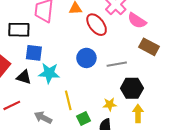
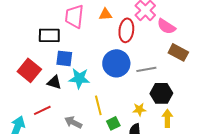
red ellipse: (97, 25) -> (126, 30), turned 45
blue circle: (86, 58) -> (116, 63), size x1.4

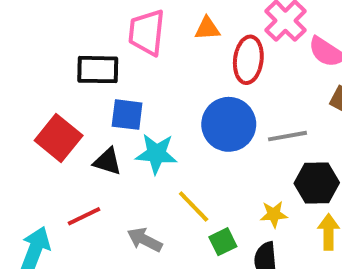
yellow line: (98, 105) -> (194, 206), turned -30

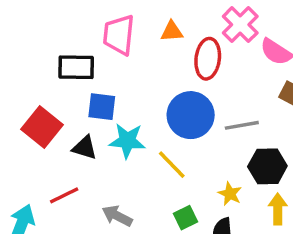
yellow line: (194, 206) -> (172, 165), moved
yellow star: (274, 214) -> (230, 194), turned 30

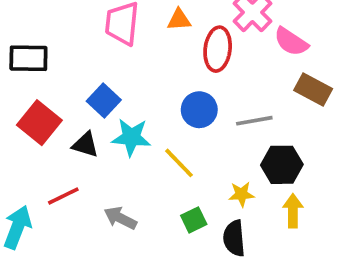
black rectangle: (76, 67) -> (28, 58), moved
blue square: (102, 107) -> (104, 101), turned 36
blue circle: (191, 115) -> (199, 110), size x0.7
yellow star: (230, 194) -> (241, 194), turned -30

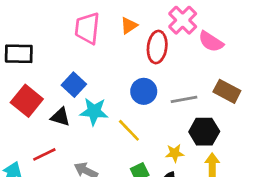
orange triangle: (179, 20) -> (129, 26), turned -30
brown rectangle: (313, 89) -> (227, 91), moved

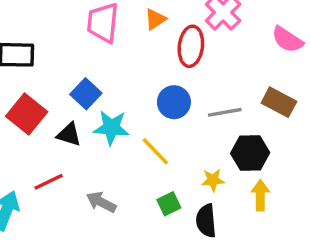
pink semicircle: (211, 42) -> (287, 40), moved

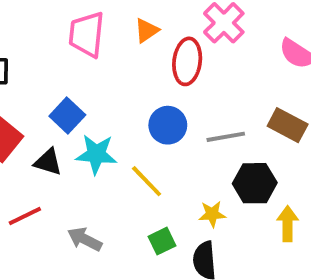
yellow arrow: (260, 195) -> (288, 224), moved

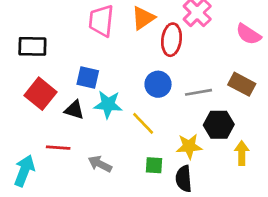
orange triangle: (147, 31) -> (143, 18), size x1.4
blue square: (67, 116) -> (88, 77), turned -30
yellow star: (212, 214) -> (189, 146), size x1.4
red line: (25, 216) -> (58, 148), turned 30
green square: (162, 241) -> (154, 165), turned 30

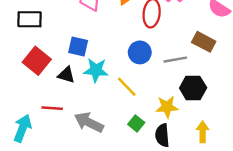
brown rectangle: (242, 84) -> (204, 42), moved
yellow arrow: (242, 153) -> (203, 132), moved
gray arrow: (100, 164) -> (89, 122), size x1.4
green square: (154, 165) -> (136, 123), turned 35

